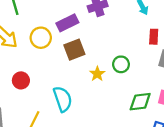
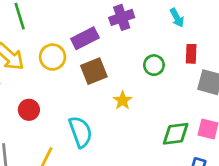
green circle: (121, 64) -> (154, 65), moved

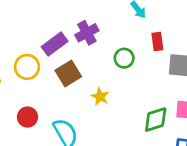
purple cross: (122, 17) -> (87, 33), moved
red circle: (29, 110) -> (27, 117), moved

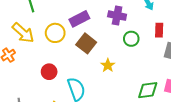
purple cross: (87, 33) -> (117, 16), moved, turned 30
brown square: (68, 74) -> (86, 43), turned -30

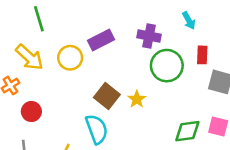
green circle: (131, 39) -> (167, 66), size x1.6
brown square: (86, 43) -> (107, 96), moved
red circle: (49, 72) -> (31, 112), moved

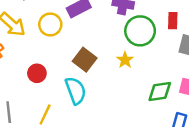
yellow star: (137, 99) -> (125, 60), moved
red circle: (31, 112) -> (37, 73), moved

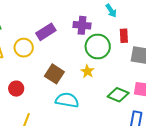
cyan semicircle: (76, 91) -> (67, 100), moved, turned -55
green diamond: (160, 91) -> (118, 95), turned 35

